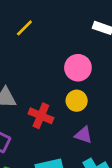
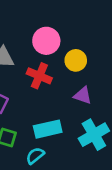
pink circle: (78, 68) -> (46, 41), moved

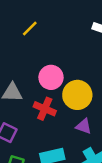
yellow circle: (76, 60) -> (77, 95), size x1.5

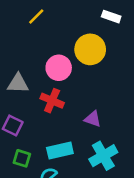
yellow circle: (77, 95) -> (90, 49), moved

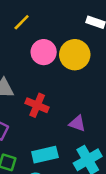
pink circle: (59, 68) -> (44, 52), moved

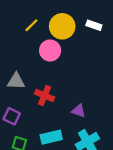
yellow circle: (75, 55) -> (62, 26), moved

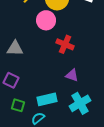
red cross: (45, 95) -> (65, 44), moved

